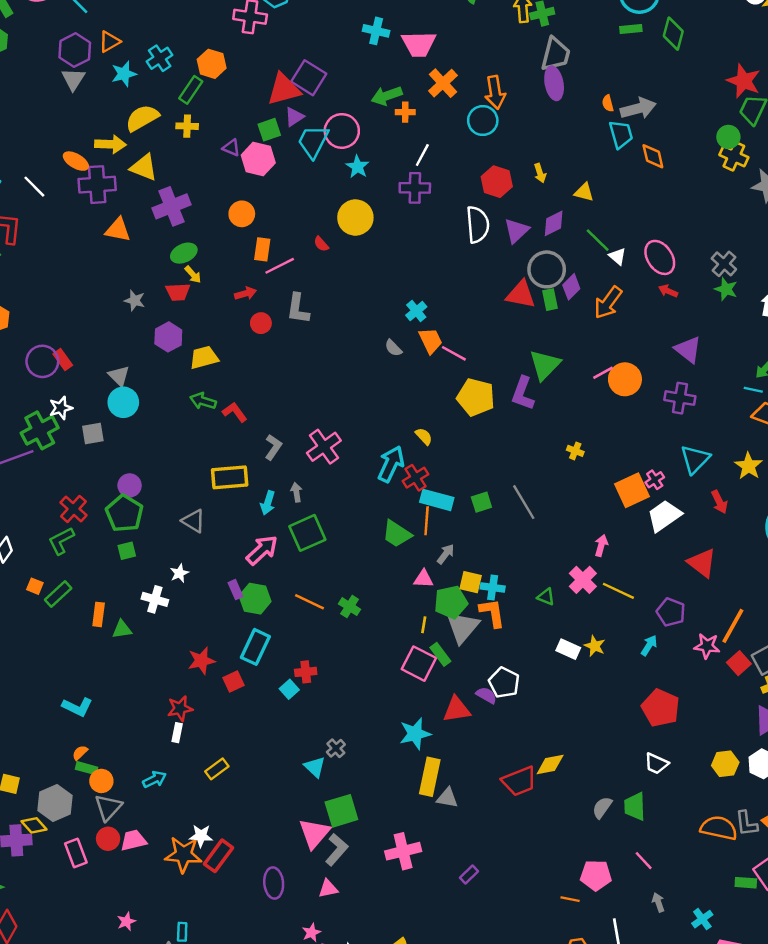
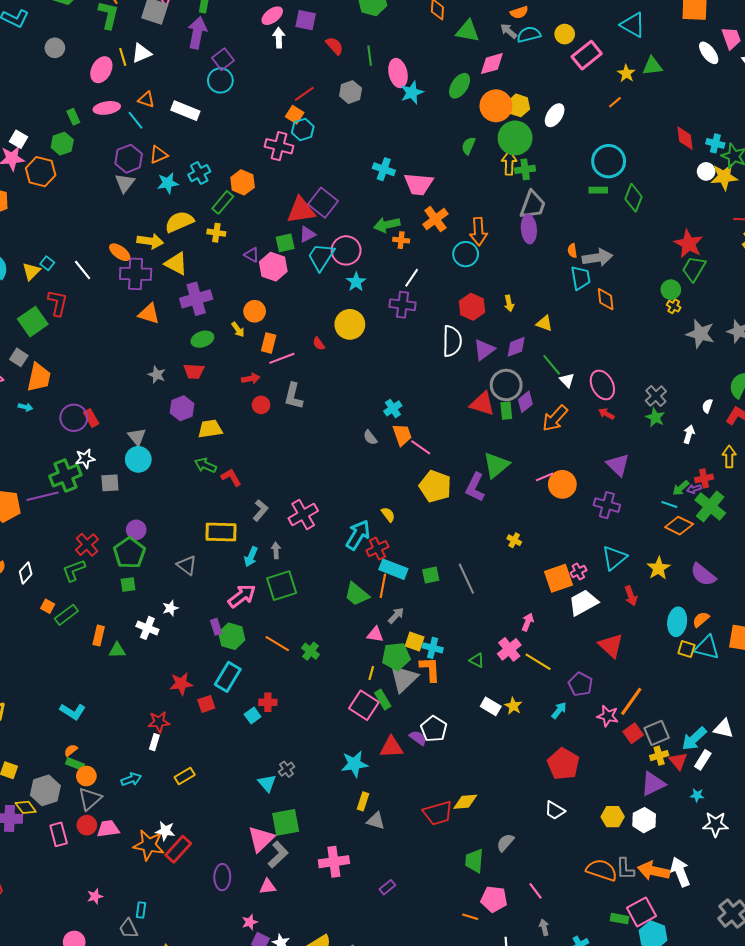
yellow cross: (734, 156) -> (674, 306), size x0.6
yellow arrow: (193, 275) -> (238, 329), moved
yellow rectangle: (430, 777) -> (363, 801), size x0.6
green trapezoid: (635, 806) -> (474, 861), moved

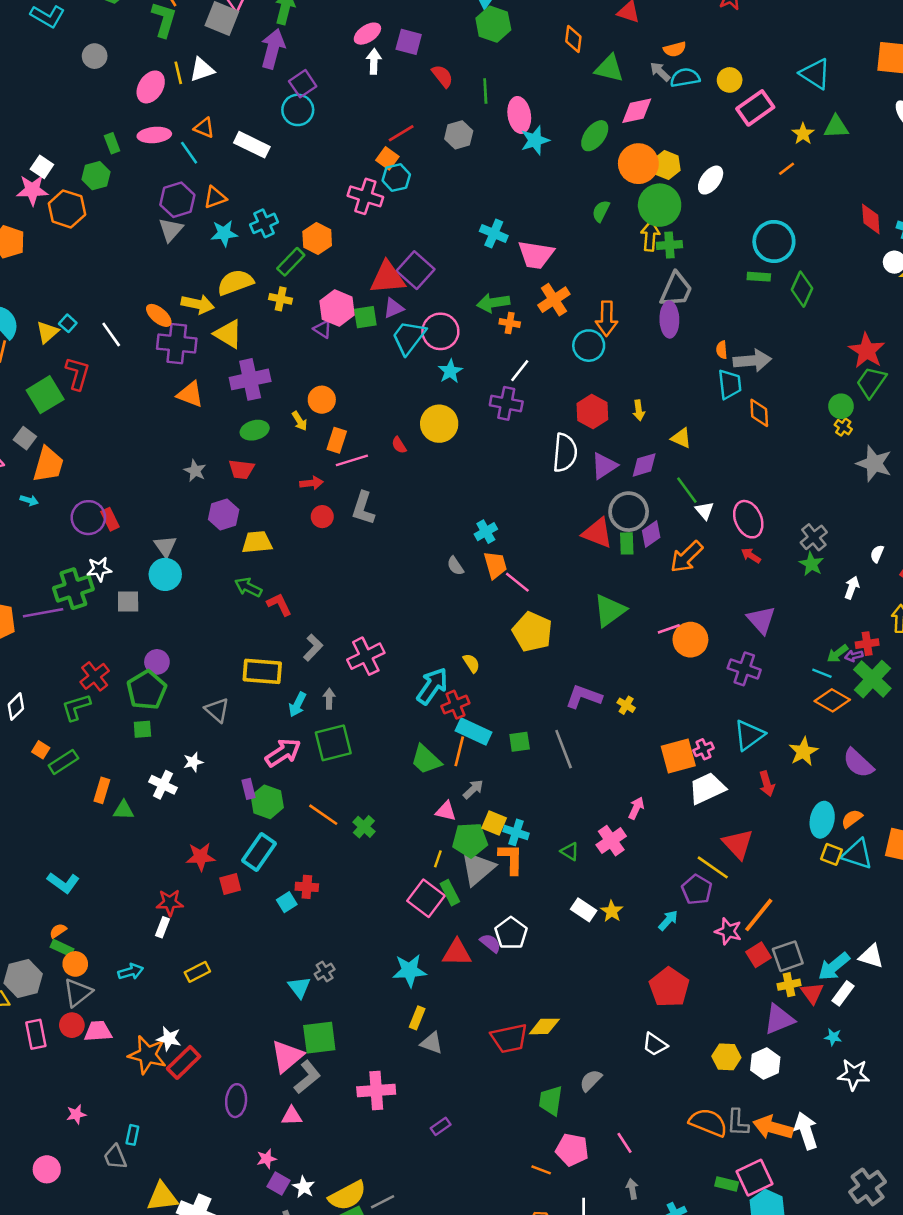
pink hexagon: (273, 267) -> (337, 308), moved
purple L-shape: (475, 487) -> (584, 697), moved, turned 80
yellow line: (538, 662) -> (713, 867), moved

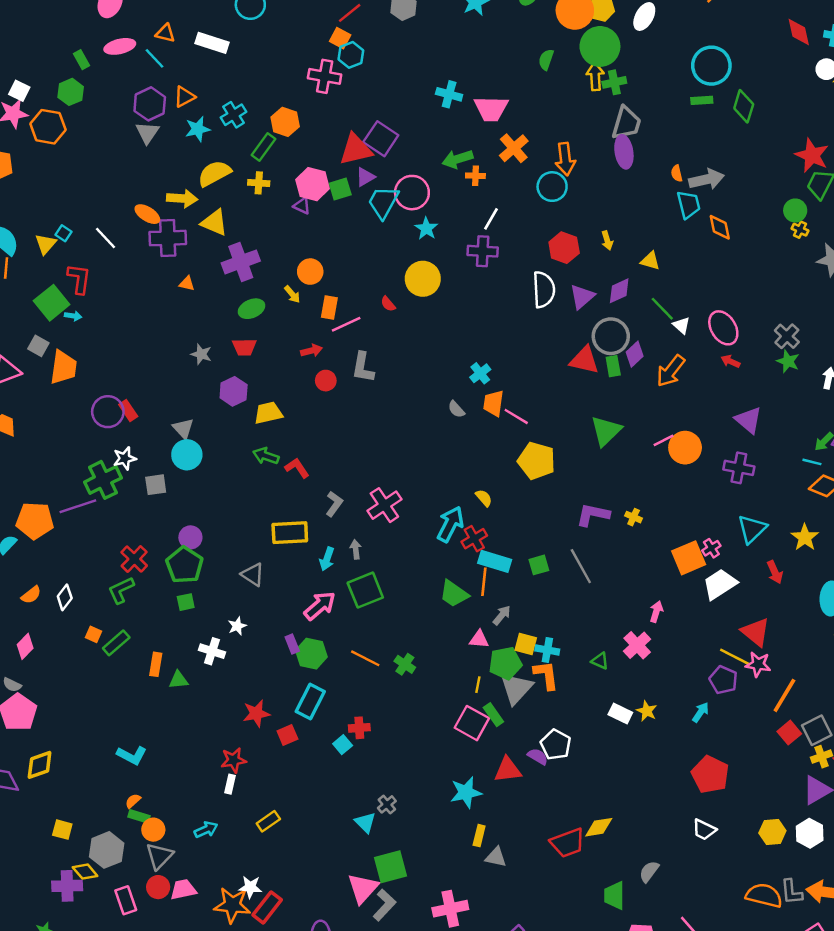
orange triangle: (190, 394) -> (187, 284), size x0.6
cyan arrow: (29, 500) -> (73, 316), moved
orange trapezoid: (495, 565) -> (493, 403), turned -148
pink star: (728, 931) -> (758, 664), moved

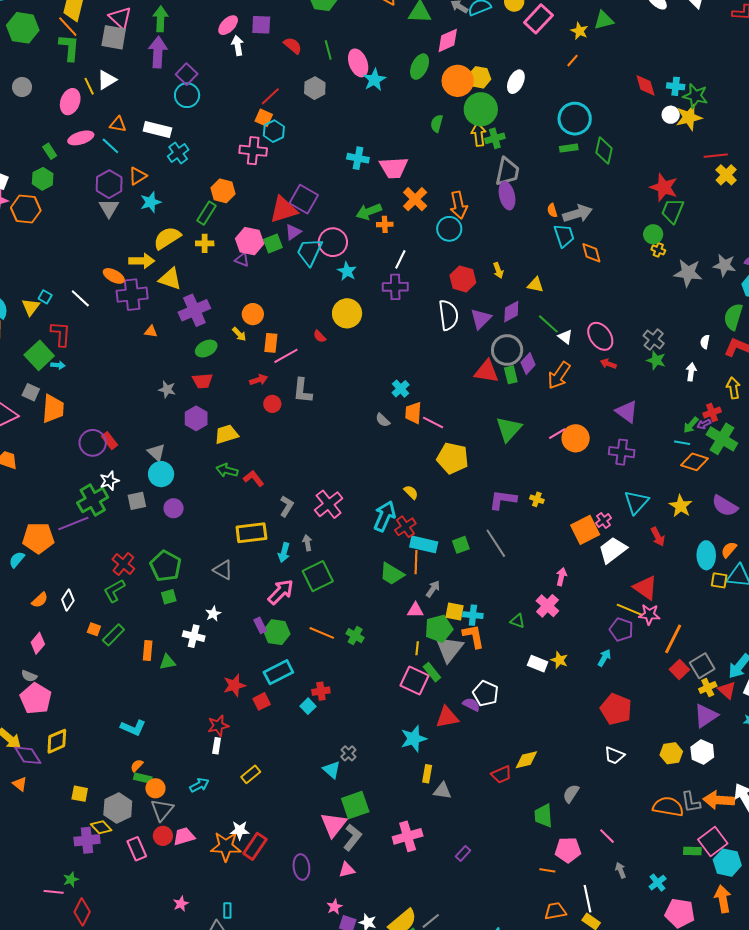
cyan cross: (234, 115) -> (178, 153), moved
purple circle: (190, 537) -> (174, 508), moved
cyan rectangle: (310, 701) -> (278, 672), turned 40
red trapezoid: (568, 843) -> (501, 774), size x0.7

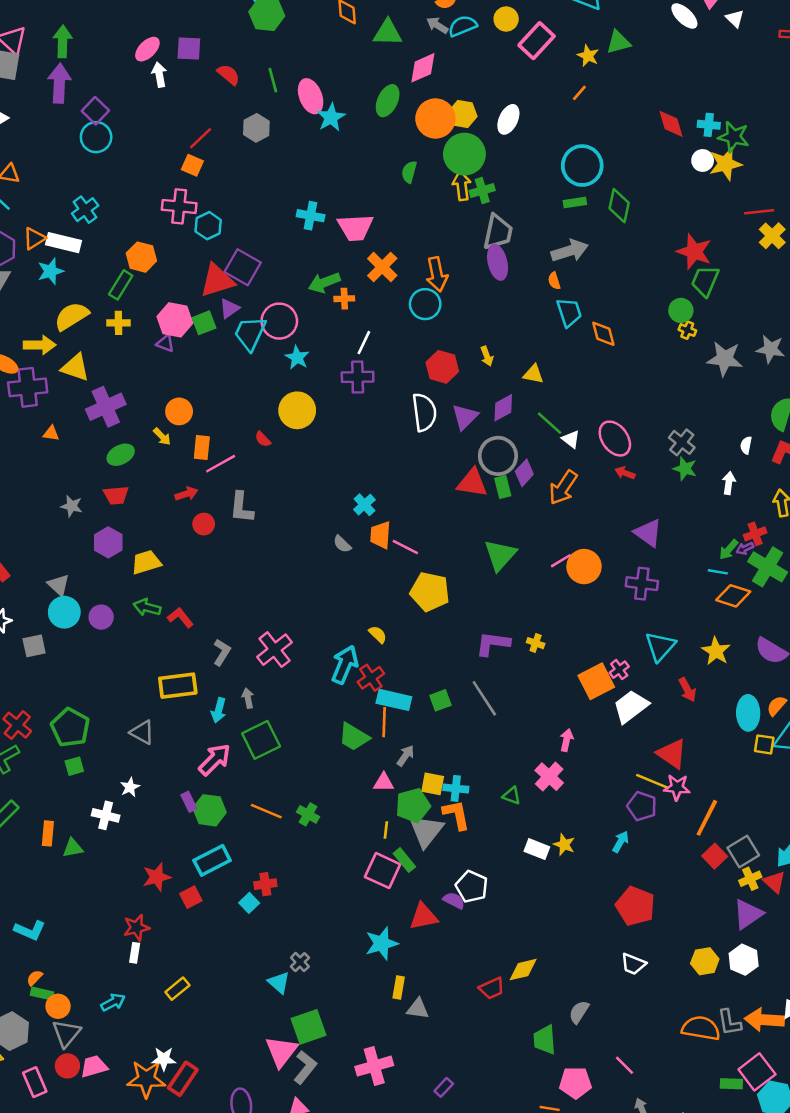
white rectangle: (157, 129) -> (64, 243), moved
cyan hexagon: (274, 131) -> (208, 226), moved
gray arrow: (577, 214) -> (570, 251), moved
purple circle: (174, 508) -> (101, 617), moved

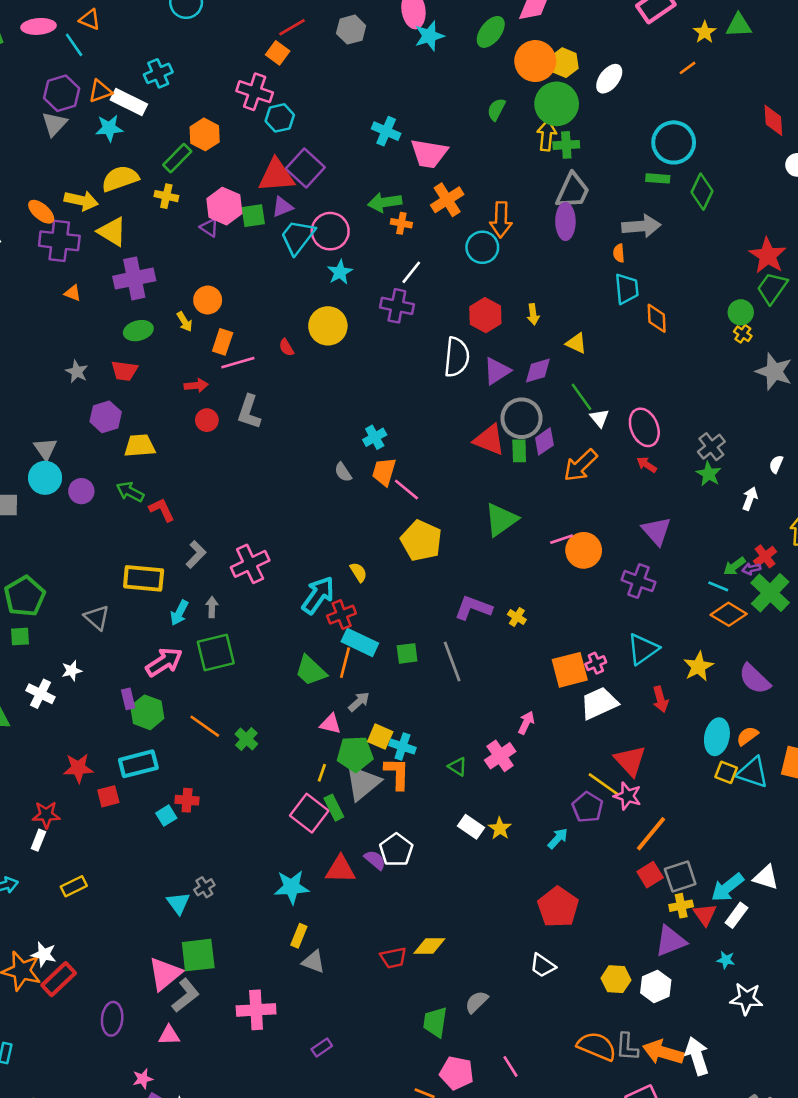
red cross: (755, 534) -> (765, 556), turned -30

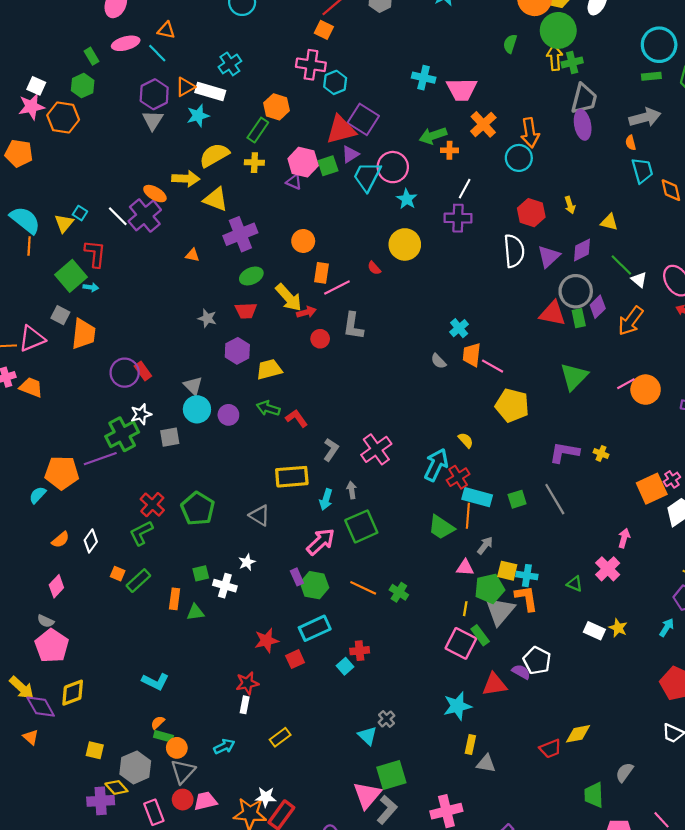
purple cross: (59, 241) -> (145, 215), moved, turned -36
yellow arrow: (185, 322) -> (289, 298), moved, size x1.8
green square: (20, 637) -> (201, 573), moved

